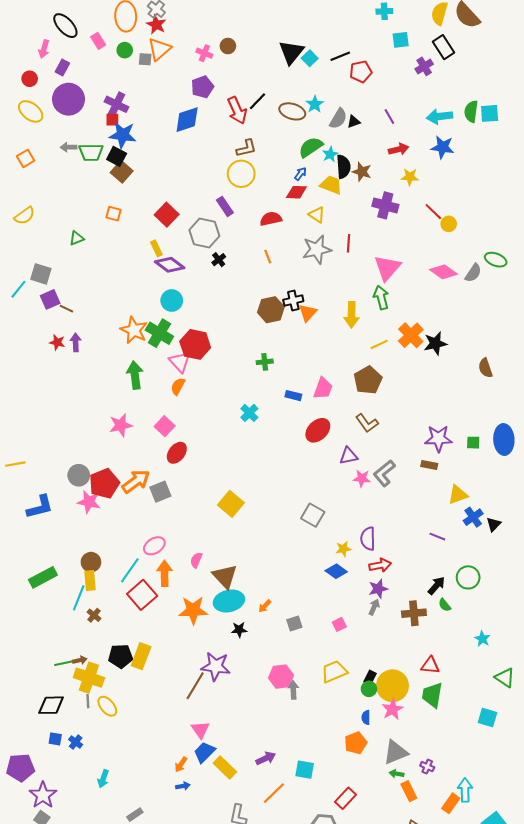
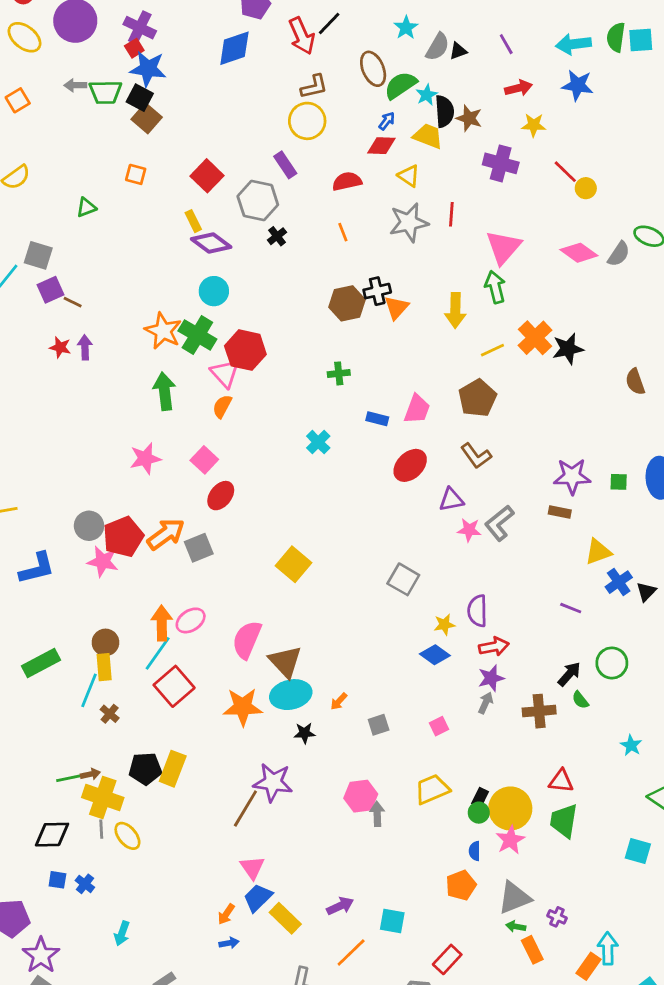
brown ellipse: (292, 111) -> (373, 69), moved, turned 50
red square: (112, 120) -> (134, 48), turned -32
pink semicircle: (196, 560) -> (247, 640), size x1.8
orange arrow: (165, 573) -> (162, 623), moved

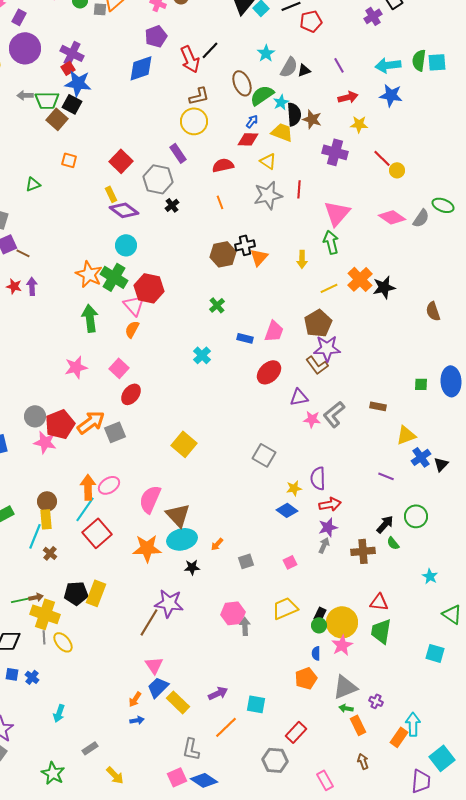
brown square: (147, 118) -> (57, 119), moved
yellow arrow: (455, 310) -> (302, 259), size x0.7
green cross: (339, 373) -> (217, 305), turned -35
purple star: (572, 476) -> (327, 348), moved

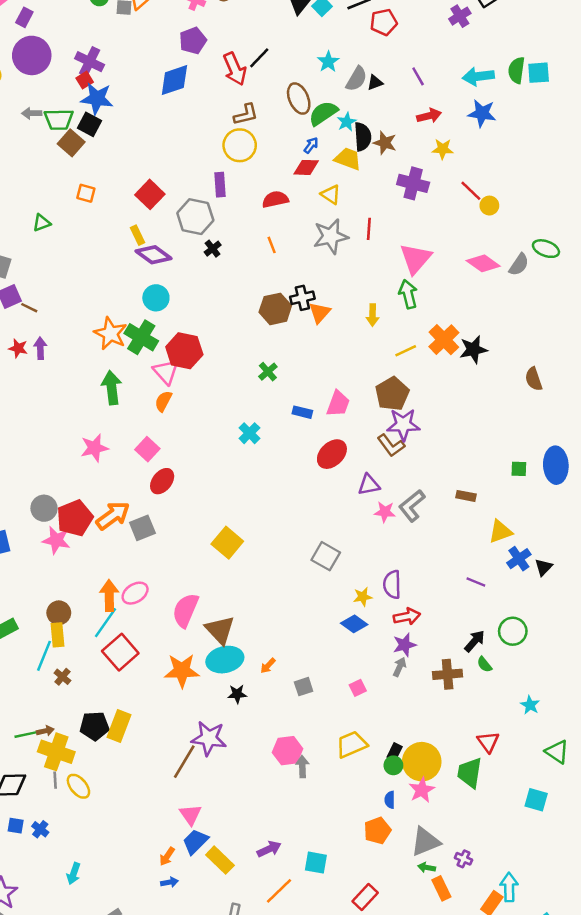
purple rectangle: (178, 153) -> (220, 185), turned 30
red triangle: (379, 602) -> (488, 742), moved, turned 48

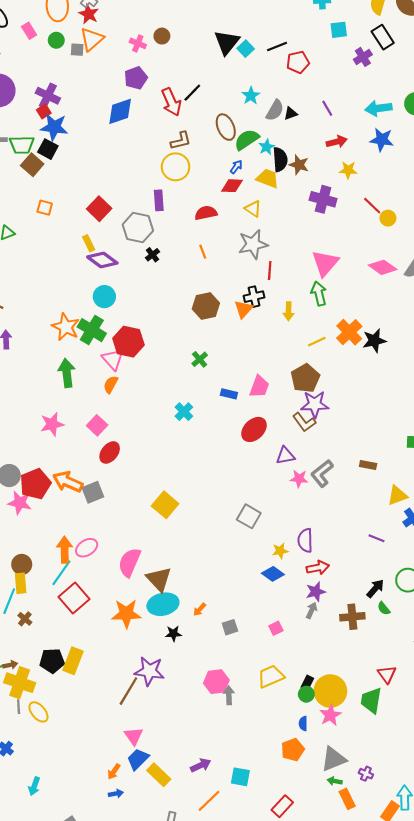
red line: (369, 229) -> (270, 270), moved
black cross: (302, 298) -> (254, 297), moved
orange arrow: (113, 516) -> (68, 482), turned -120

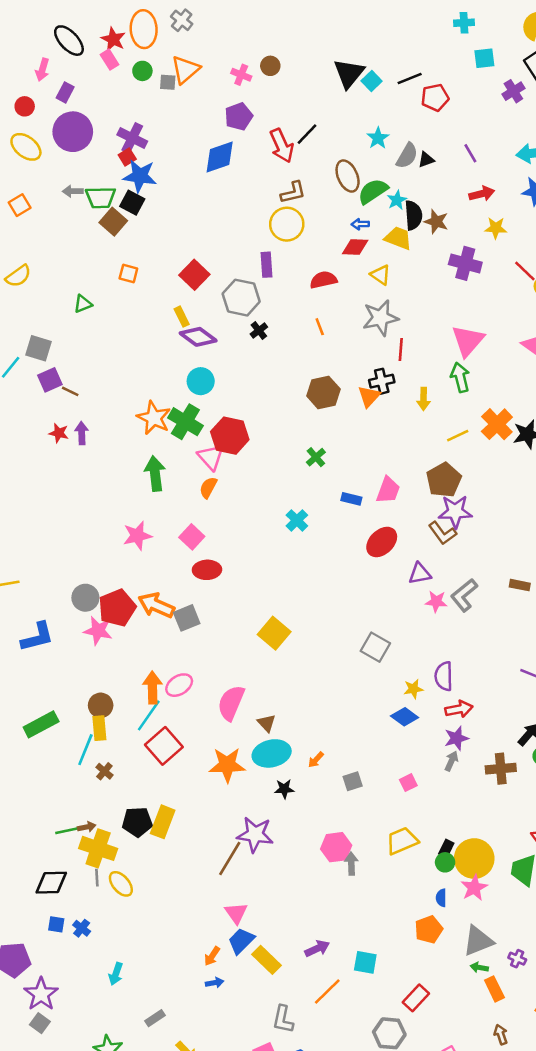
red star: (89, 14) -> (113, 39), moved
blue arrow: (236, 167) -> (360, 224), turned -128
red ellipse: (110, 452) -> (207, 570), turned 50
brown triangle: (159, 579) -> (266, 723), size x0.6

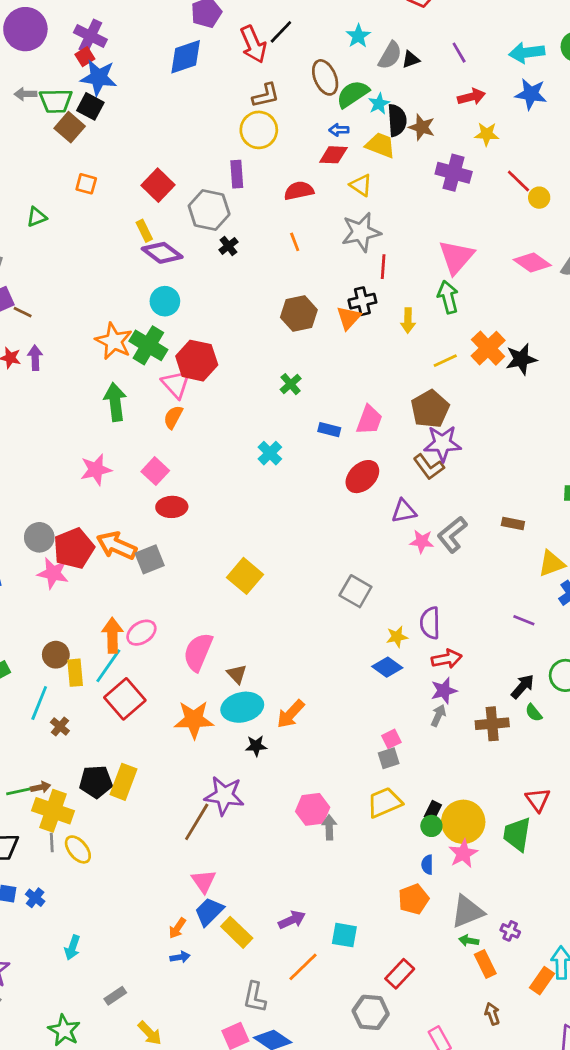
yellow rectangle: (99, 728) -> (75, 673), moved
orange arrow: (316, 760) -> (291, 714), size x1.6
gray square: (353, 781) -> (389, 758), moved

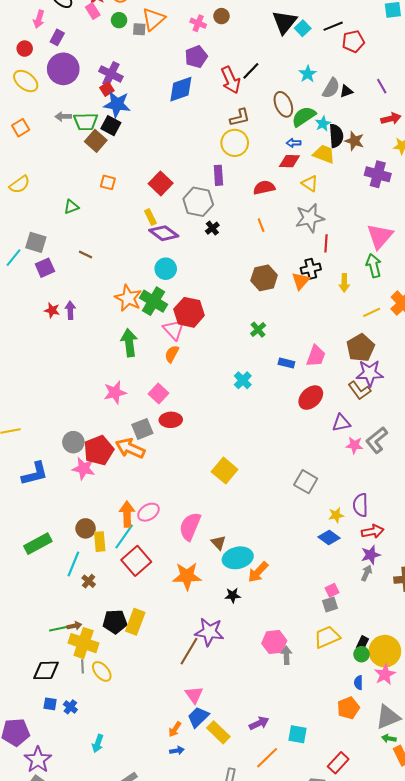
brown line: (23, 312) -> (86, 254), moved
gray square: (150, 559) -> (142, 429), moved
cyan ellipse: (242, 707) -> (238, 558), moved

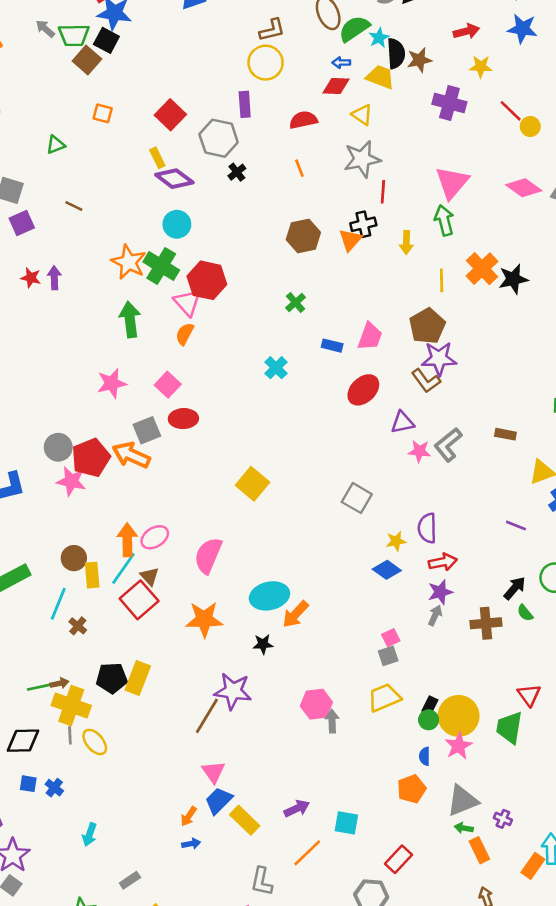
gray arrow: (63, 117) -> (45, 29), turned 42
brown star: (354, 141) -> (419, 60), turned -30
yellow line: (372, 312) -> (442, 280), turned -66
brown triangle: (218, 543) -> (149, 576), moved

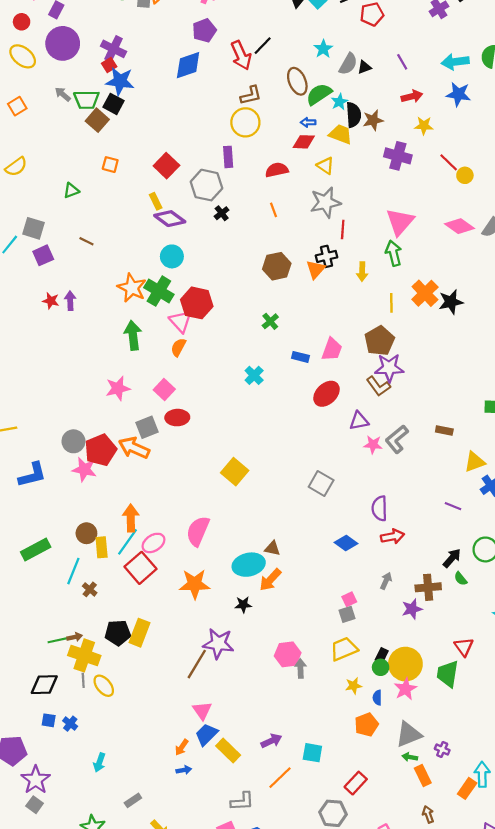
pink ellipse: (155, 537) -> (153, 543), moved
yellow star: (396, 541) -> (354, 686), moved
brown triangle: (149, 576) -> (272, 548), moved, turned -35
purple star: (440, 592) -> (412, 609), moved
gray L-shape: (262, 881) -> (242, 801), turned -105

